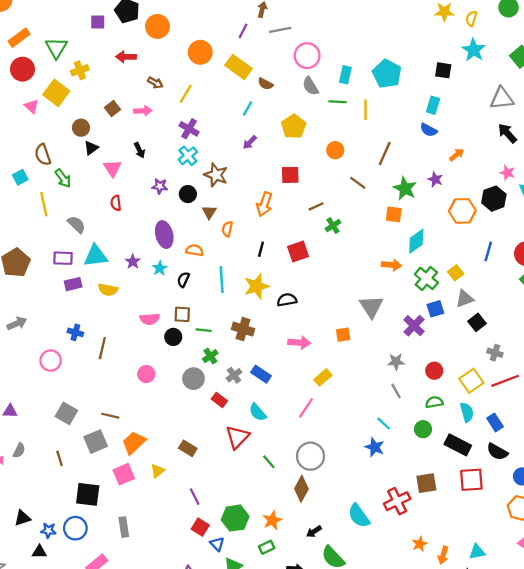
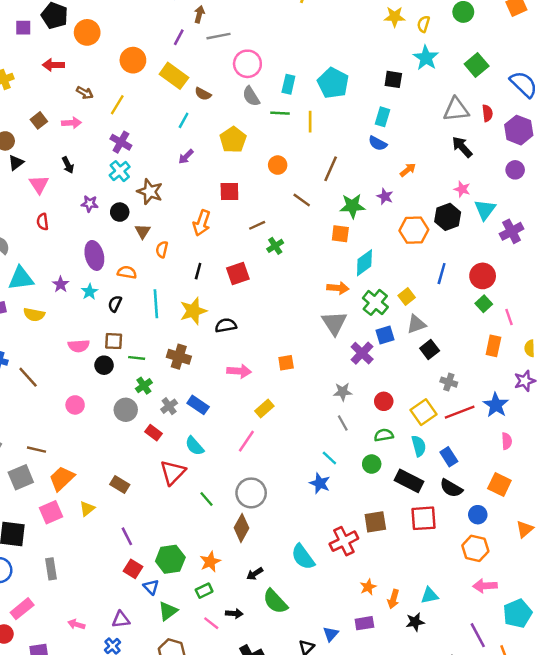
green star: (405, 188) -> (352, 206), turned -30
gray triangle: (371, 307) -> (334, 323), moved
brown line: (102, 348) -> (28, 377), turned -55

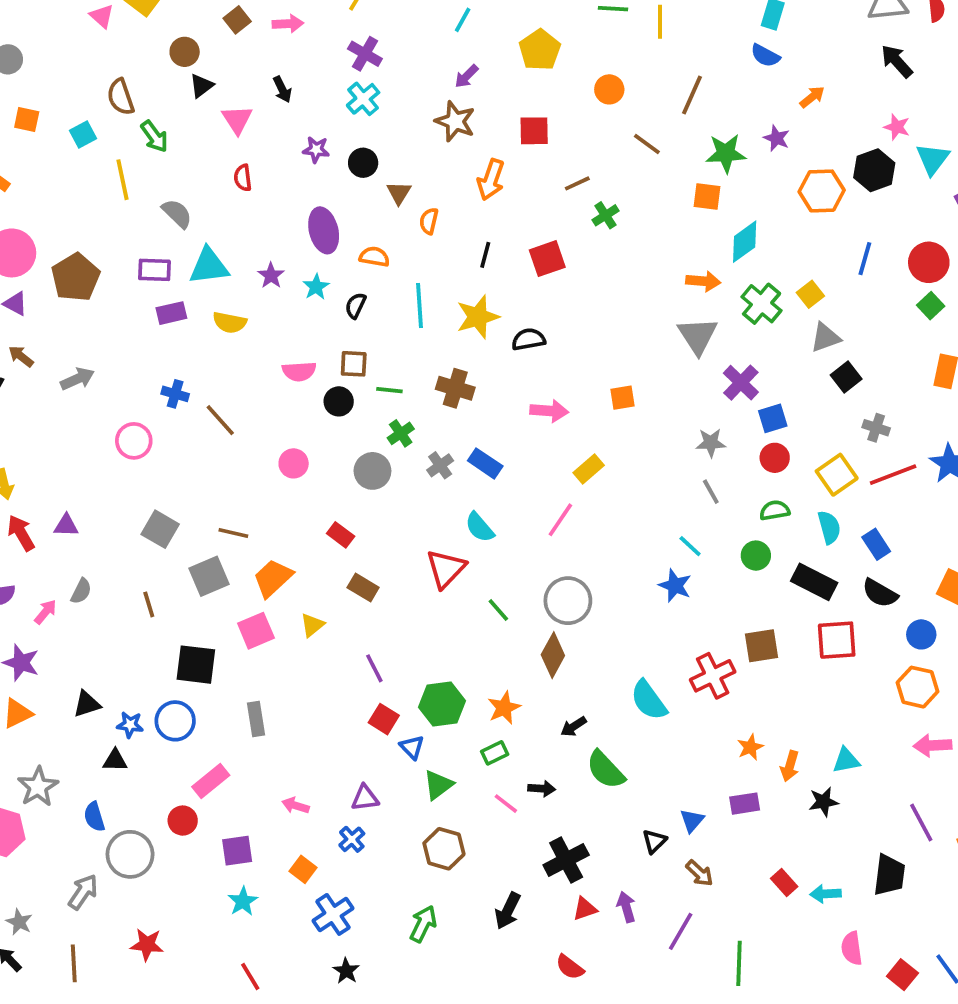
brown star: (150, 192) -> (455, 121), moved
blue square: (385, 335) -> (773, 418), moved
red rectangle: (153, 433) -> (341, 535), moved

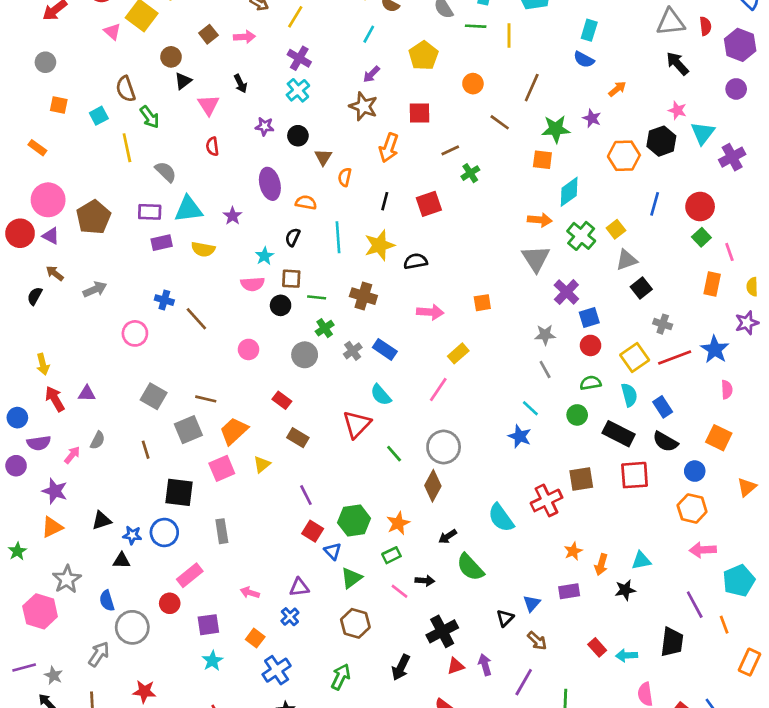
cyan star: (316, 287) -> (265, 256), moved

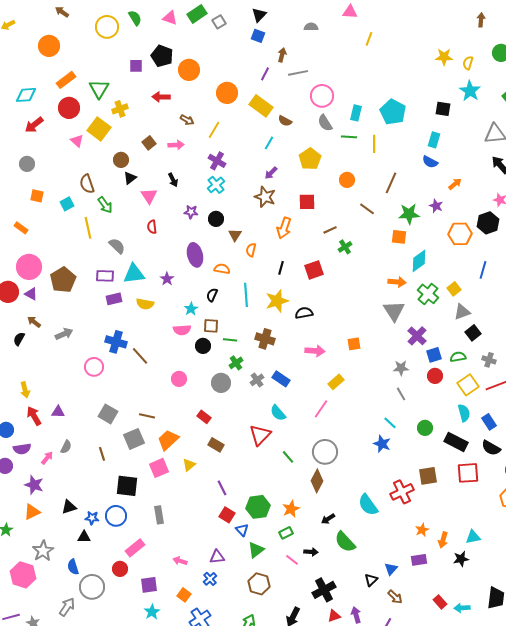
blue cross: (164, 300) -> (116, 342), size x1.5
green semicircle: (591, 383) -> (458, 357), moved

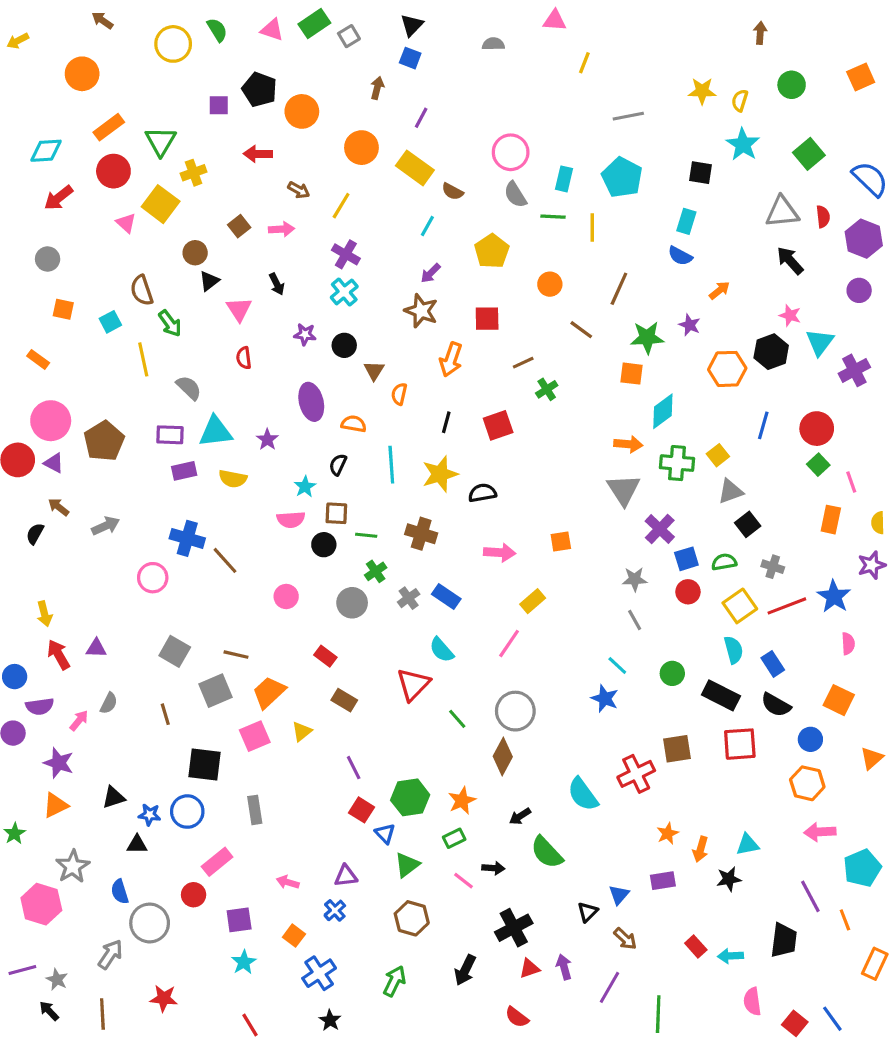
brown arrow: (282, 55) -> (377, 88), moved
gray line: (298, 73) -> (628, 116), moved
green cross: (428, 294) -> (677, 463), turned -35

